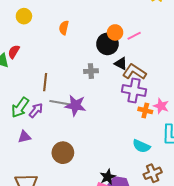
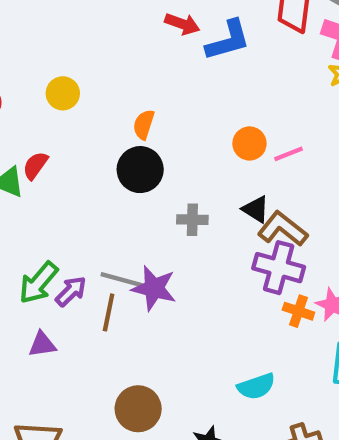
black circle: (107, 44) -> (140, 170), moved
brown line: (45, 82) -> (109, 312), moved
cyan semicircle: (141, 146) -> (256, 386), moved, turned -48
brown circle: (63, 153) -> (138, 409), moved

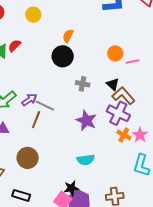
purple star: (154, 288) -> (86, 121), moved
purple arrow: (71, 291) -> (29, 100), moved
cyan semicircle: (256, 386) -> (86, 160), moved
brown circle: (138, 409) -> (28, 158), moved

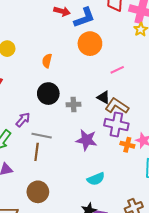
orange circle: (115, 53) -> (90, 44), moved, size x1.5
black circle: (63, 56) -> (48, 94), moved
purple arrow: (29, 100) -> (23, 120), moved

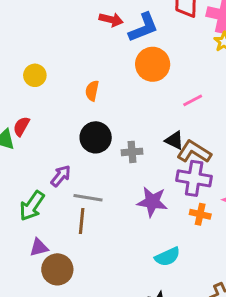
orange cross: (127, 145) -> (200, 214), moved
brown circle: (38, 192) -> (57, 269), moved

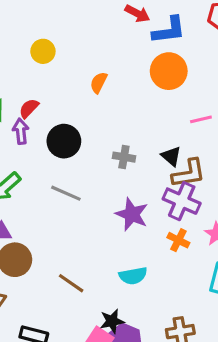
red semicircle: (21, 126) -> (29, 108), moved
black circle: (96, 137) -> (64, 141), moved
brown L-shape: (194, 152) -> (189, 173), turned 124
purple arrow: (61, 176) -> (21, 131), moved, turned -60
brown line: (82, 221) -> (71, 283), moved, turned -75

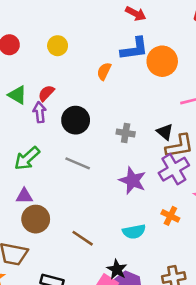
blue L-shape: (169, 30) -> (134, 49), moved
purple cross: (182, 201) -> (174, 169), turned 36
orange cross: (178, 240) -> (170, 216), moved
black star: (112, 321) -> (117, 269), turned -30

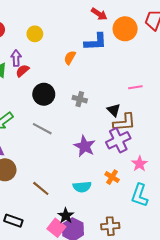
orange circle: (162, 61) -> (125, 29), moved
purple arrow: (40, 112) -> (16, 58), moved
gray cross: (126, 133) -> (80, 99), moved

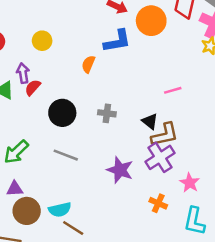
cyan semicircle: (82, 187) -> (60, 210), moved

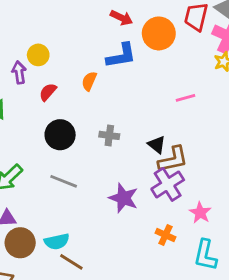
purple arrow: (23, 73) -> (19, 72), moved
red semicircle: (33, 88) -> (48, 92), moved
pink line: (173, 90) -> (186, 98), moved

